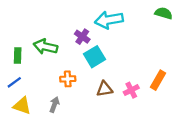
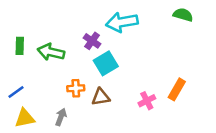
green rectangle: (18, 56) -> (20, 46), moved
brown triangle: (104, 89) -> (101, 97), moved
yellow triangle: (22, 106) -> (25, 118), turned -30

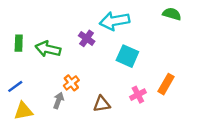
cyan square: (106, 63) -> (127, 56), moved, turned -35
orange cross: (76, 88) -> (71, 83), turned -35
brown triangle: (101, 97) -> (102, 104), moved
gray arrow: (61, 117) -> (58, 100), moved

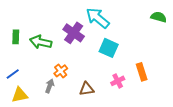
green semicircle: (172, 14) -> (159, 17), moved
cyan arrow: (115, 21) -> (98, 18), turned 50
purple cross: (87, 38) -> (74, 33), size x1.5
orange rectangle: (166, 84) -> (142, 72), turned -48

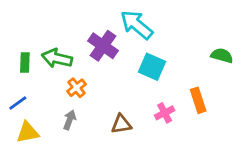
green semicircle: (159, 17) -> (222, 56), moved
green rectangle: (16, 37) -> (25, 63), moved
orange cross: (61, 71) -> (77, 88), moved

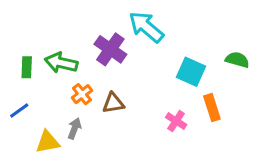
cyan square: (152, 67) -> (191, 72), moved
pink cross: (165, 113) -> (176, 121), turned -30
brown triangle: (121, 124) -> (113, 103), moved
yellow triangle: (28, 132) -> (48, 142), moved

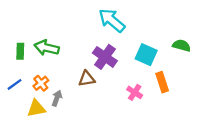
purple cross: (110, 49) -> (105, 57), moved
orange cross: (82, 94) -> (41, 83), moved

